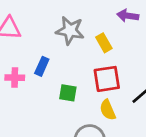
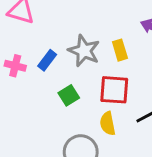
gray star: (70, 31) -> (84, 51), moved
green square: (68, 93) -> (69, 95), turned 36

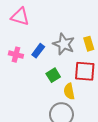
yellow semicircle: (108, 123) -> (69, 91), moved

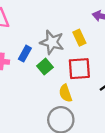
green square: (53, 75) -> (45, 67), moved

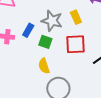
green square: (45, 67) -> (45, 42), turned -32
yellow semicircle: (65, 93) -> (44, 66), moved

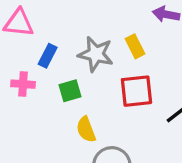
blue rectangle: (28, 30) -> (48, 56), moved
green square: (45, 42) -> (70, 91), moved, turned -32

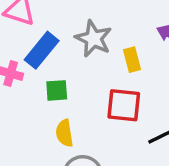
gray star: (96, 54) -> (93, 39), moved
blue rectangle: (48, 56) -> (42, 50), size x1.5

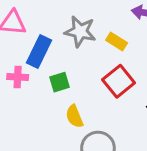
yellow rectangle: (132, 60) -> (117, 42), turned -30
red square: (124, 105) -> (119, 81), turned -32

